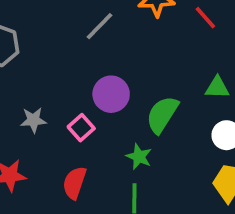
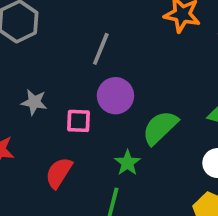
gray line: (99, 26) -> (101, 49), moved, turned -36
pink square: (81, 128) -> (79, 121), turned 30

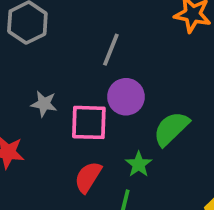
pink square: (79, 121) -> (89, 122), size x1.5
red semicircle: (59, 173) -> (88, 177), moved

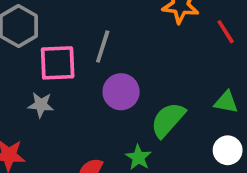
pink square: (89, 122) -> (58, 63), moved

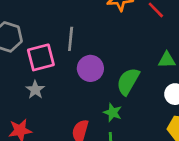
gray star: (41, 105) -> (35, 90), turned -30

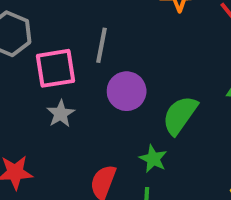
gray star: (35, 90) -> (61, 114), moved

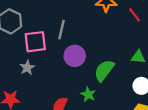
gray star: (61, 114) -> (27, 68), moved

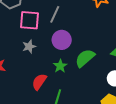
gray star: (27, 68) -> (29, 47), moved
green star: (88, 94) -> (60, 66), moved

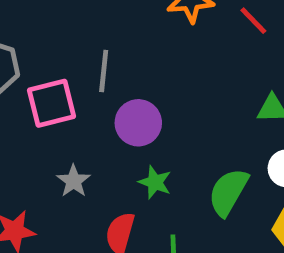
gray star: (29, 47) -> (74, 181), moved
green semicircle: (85, 58) -> (228, 192), moved

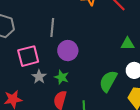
pink square: (52, 103) -> (28, 56), moved
green star: (155, 182) -> (62, 77), moved

